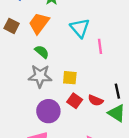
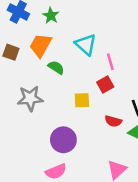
green semicircle: (42, 52) -> (56, 67), moved
gray star: (40, 76) -> (30, 98), moved
red square: (75, 101) -> (105, 84), moved, turned 32

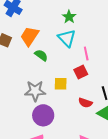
green star: (51, 16) -> (69, 17), moved
gray star: (30, 98) -> (35, 91), moved

